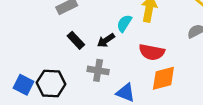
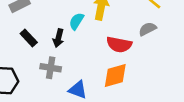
black arrow: (106, 40) -> (58, 38), turned -42
red semicircle: (152, 52) -> (119, 44), moved

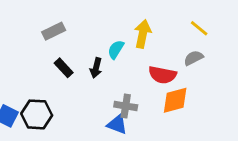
gray cross: (51, 68) -> (126, 106), moved
orange diamond: (115, 75) -> (175, 100), moved

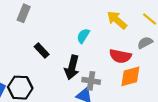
gray rectangle: (54, 31) -> (24, 13), moved, turned -42
yellow arrow: (143, 34) -> (117, 20), moved, turned -60
black arrow: (96, 68) -> (72, 67), moved, size x1.5

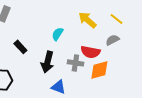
gray cross: (91, 81) -> (75, 63), moved

